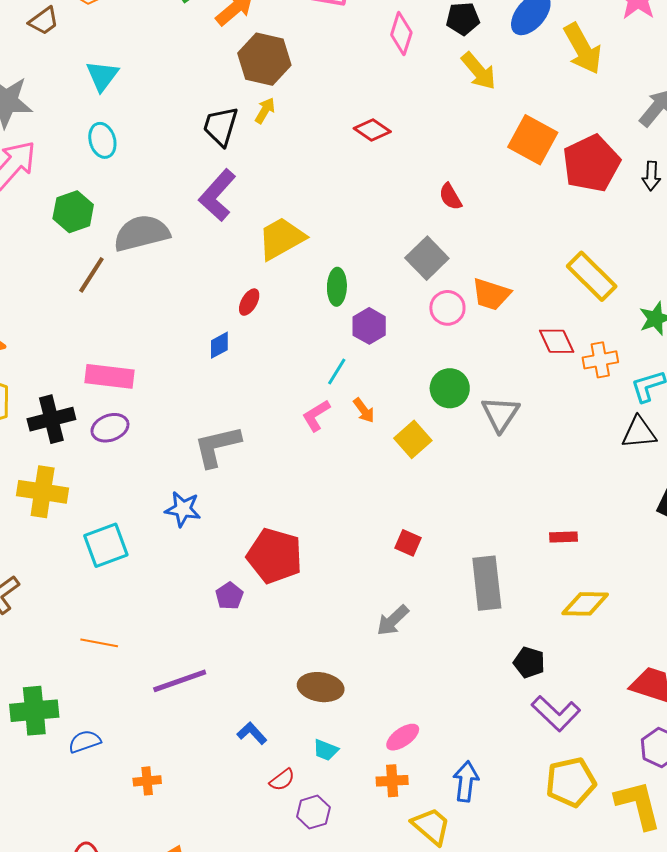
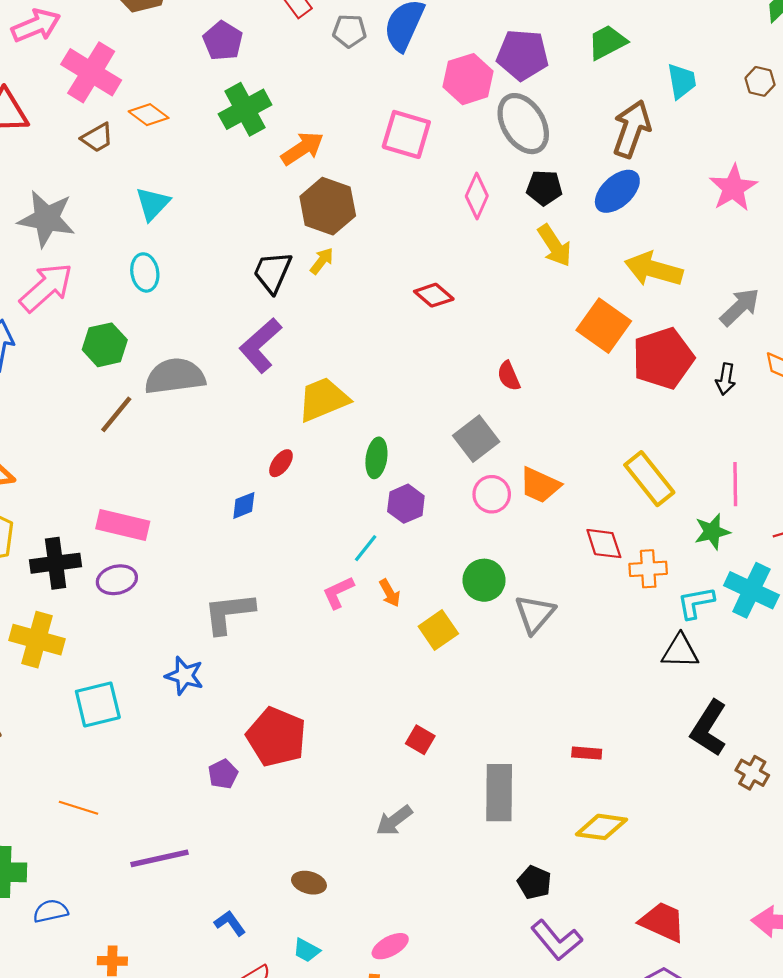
yellow arrow: (583, 49) -> (654, 269), moved, turned 128
brown ellipse: (321, 687) -> (309, 883), size x0.7

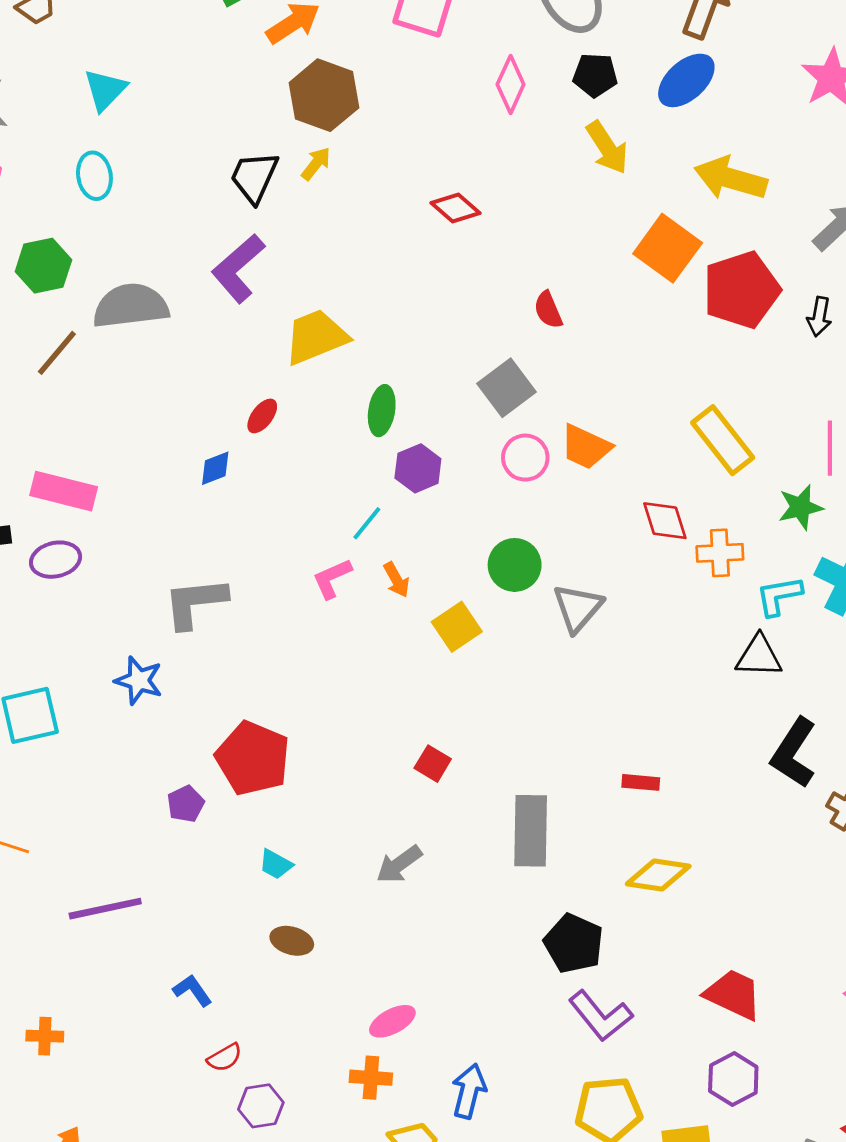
black pentagon: (534, 882) -> (574, 943), size x1.4
cyan trapezoid: (306, 950) -> (276, 864), moved

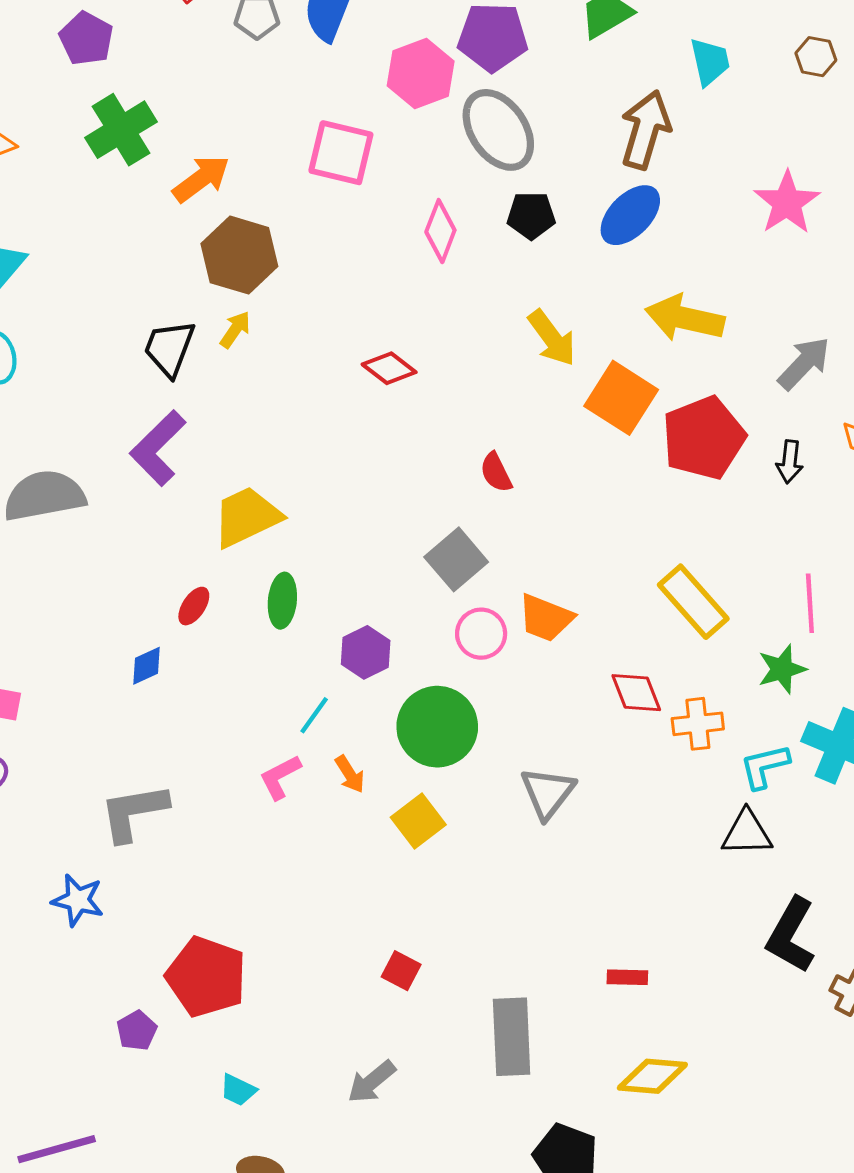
yellow arrow: (607, 148) -> (552, 338), moved
green ellipse: (382, 411) -> (282, 601), moved
green circle: (515, 565) -> (437, 727), moved, size x1.4

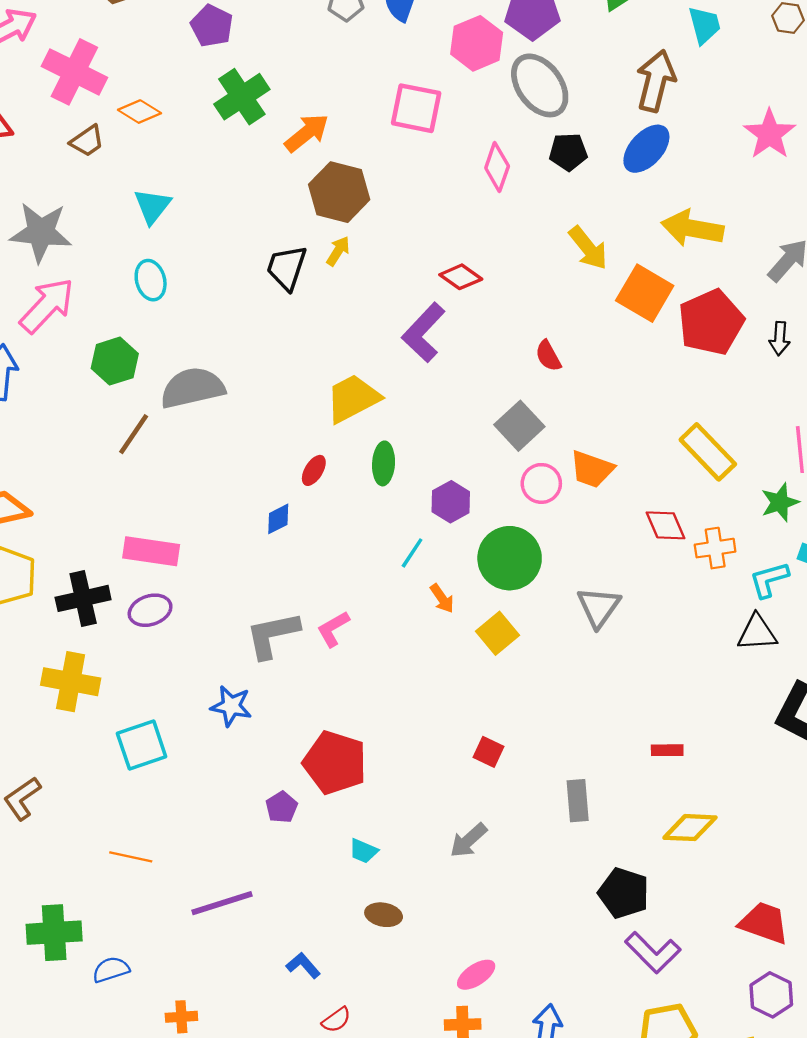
purple L-shape: (158, 448) -> (424, 333), moved
pink L-shape: (280, 777) -> (333, 629), moved
gray rectangle: (512, 1037) -> (578, 801), size x0.7

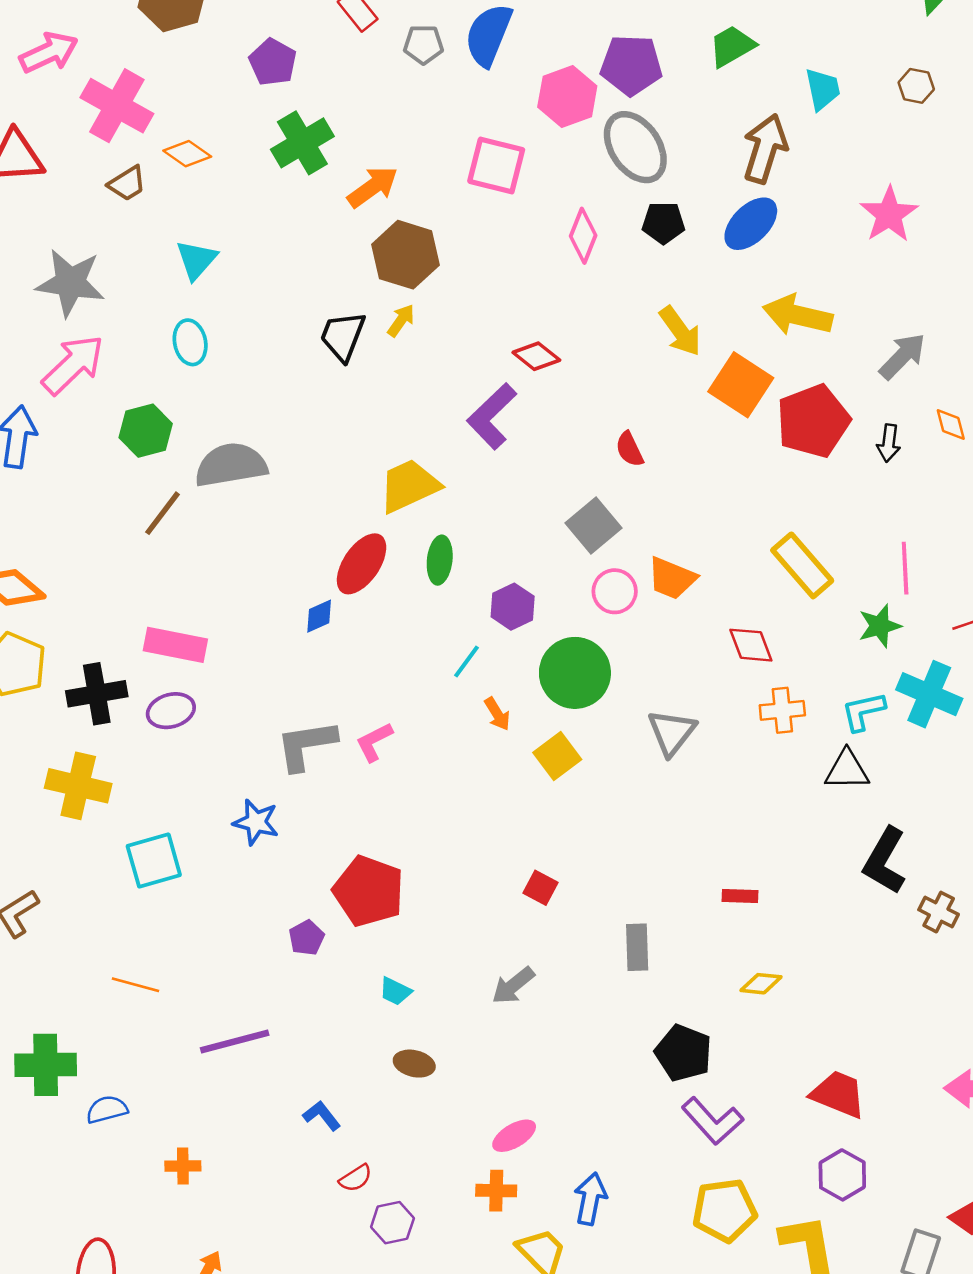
red ellipse: (314, 470) -> (362, 564), size x1.8
orange cross: (715, 548) -> (782, 710), moved
yellow diamond: (690, 828) -> (761, 984), size x0.7

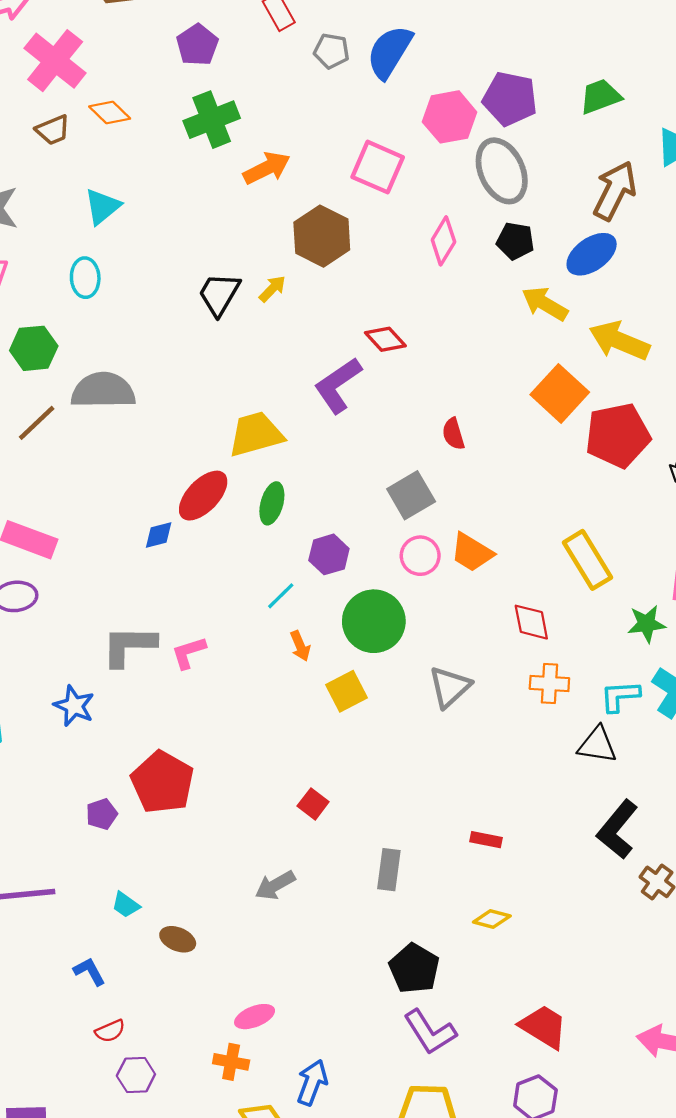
brown hexagon: (405, 255) -> (322, 236), moved
yellow arrow: (680, 331) -> (545, 304), moved, turned 147
cyan trapezoid: (395, 991) -> (126, 905), moved

